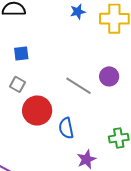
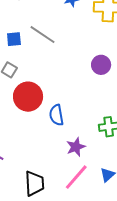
gray line: (79, 86) -> (42, 35), moved

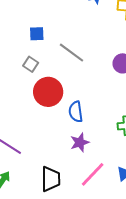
gray line: (42, 35) -> (72, 53), moved
purple star: (76, 147) -> (80, 142), moved

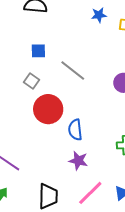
purple star: (80, 142) -> (78, 161), turned 30

